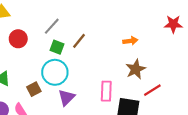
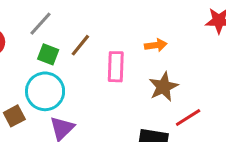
pink rectangle: (106, 91) -> (116, 67), moved

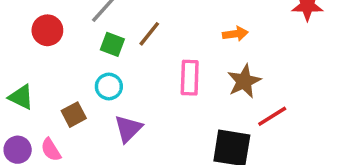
pink rectangle: (116, 67) -> (190, 78), moved
cyan circle: (45, 91) -> (109, 86), size x0.6

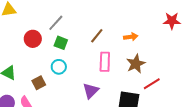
red circle: (47, 30) -> (33, 39), moved
brown line: (149, 34) -> (97, 36), moved
purple triangle: (128, 129) -> (91, 91), moved

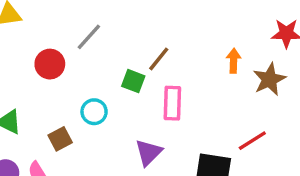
orange arrow: (131, 37) -> (234, 61), moved, turned -80
green square: (61, 43) -> (133, 81), moved
brown star: (136, 64) -> (269, 79), moved

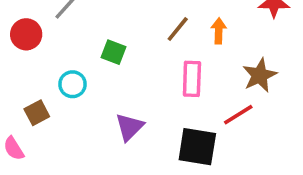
brown line: (159, 59) -> (178, 29), moved
brown star: (269, 79) -> (260, 75), moved
pink rectangle: (172, 103) -> (192, 79), moved

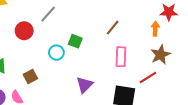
orange arrow: (219, 31) -> (155, 29), moved
cyan circle: (72, 84) -> (56, 53), moved

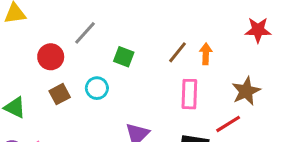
orange arrow: (155, 29) -> (206, 54), moved
green square: (75, 41) -> (124, 57), moved
brown square: (30, 77) -> (60, 94), moved

